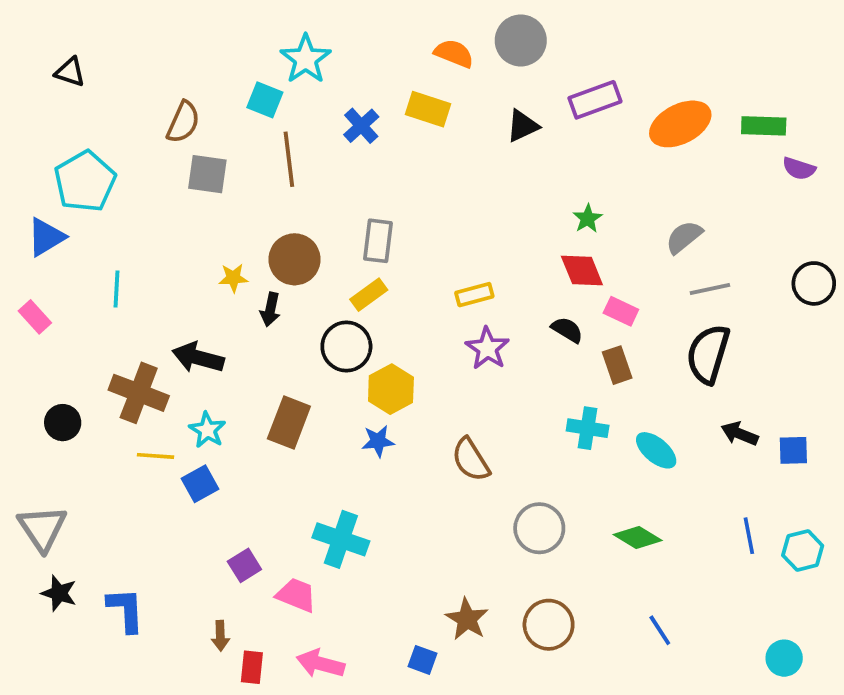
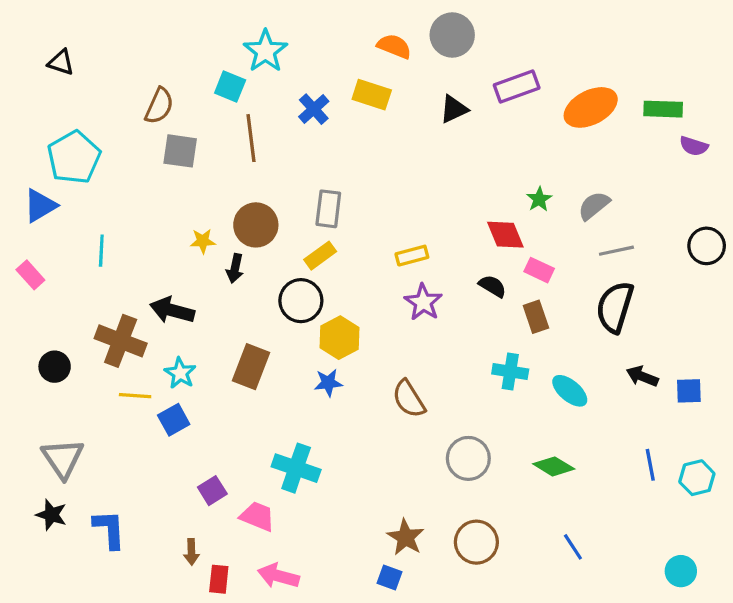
green star: (588, 219) -> (539, 199), moved
gray triangle: (42, 528) -> (63, 458), moved
blue square: (422, 660) -> (389, 578), moved

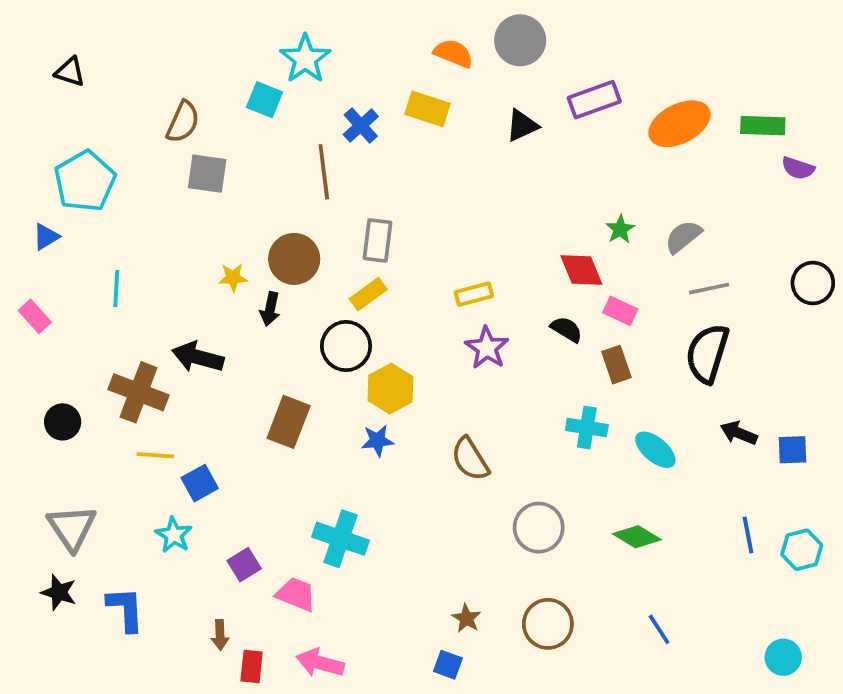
brown line: (251, 138) -> (324, 172), moved
blue triangle: (40, 206) -> (46, 237), size x0.7
cyan star: (180, 373) -> (174, 535), moved
brown star: (406, 537) -> (466, 618), size x0.7

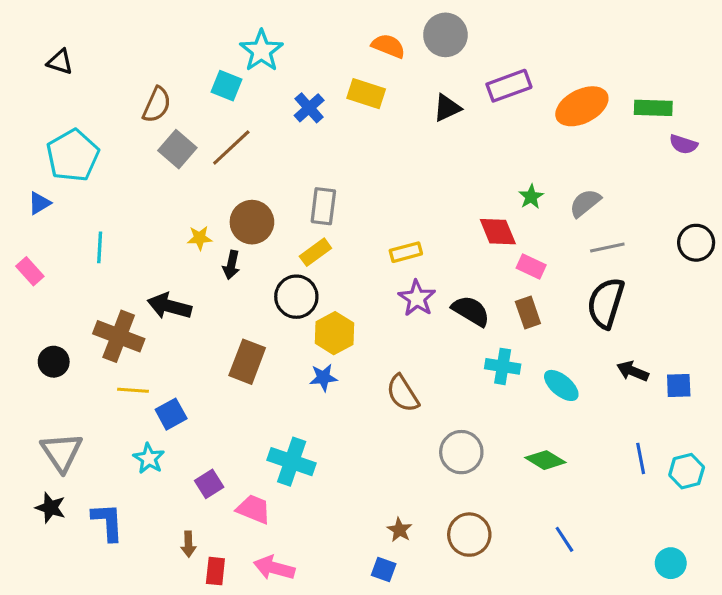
brown line: (324, 172) -> (231, 148), moved, turned 54
gray square: (207, 174) -> (177, 149), turned 33
black semicircle: (566, 329) -> (471, 311), moved, size x1.4

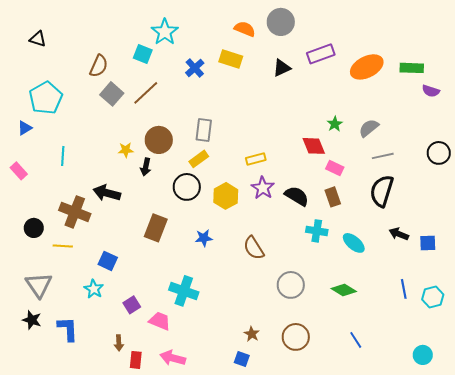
yellow hexagon: (334, 333) -> (226, 196), moved
yellow line: (133, 390) -> (63, 246), moved
blue square: (171, 414) -> (108, 261), turned -36

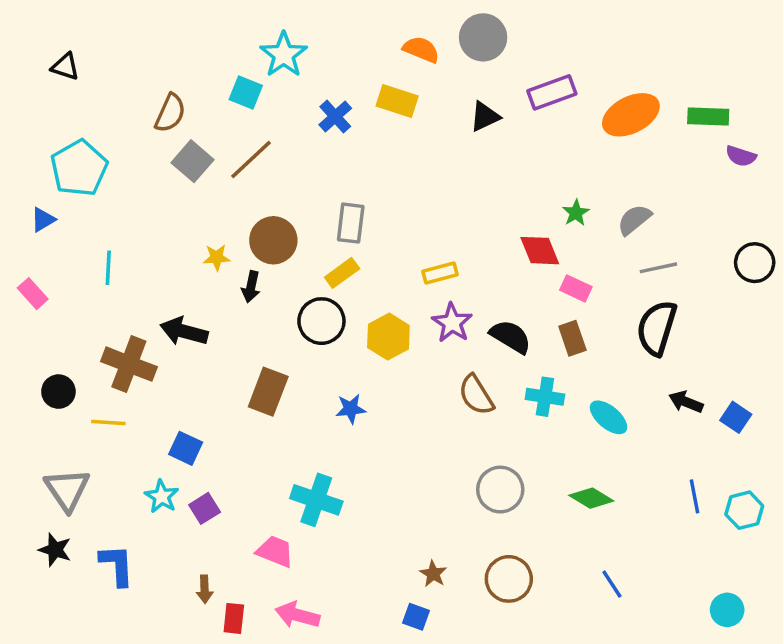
blue square: (428, 243) -> (736, 417), turned 36
brown semicircle: (254, 248) -> (476, 395), moved
purple square: (132, 305) -> (205, 508), moved

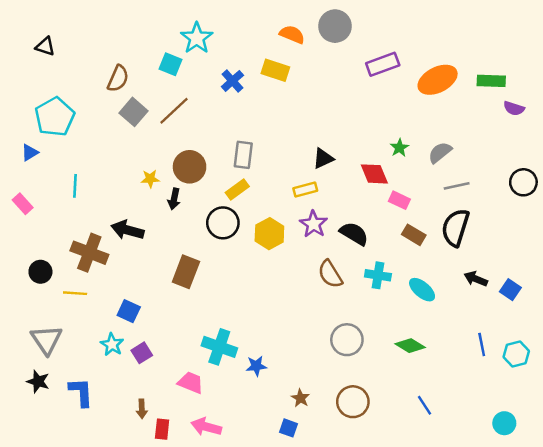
black triangle: (485, 117) -> (323, 158), moved
brown rectangle: (572, 338) -> (414, 235), moved, turned -40
blue star: (351, 409) -> (256, 366), moved

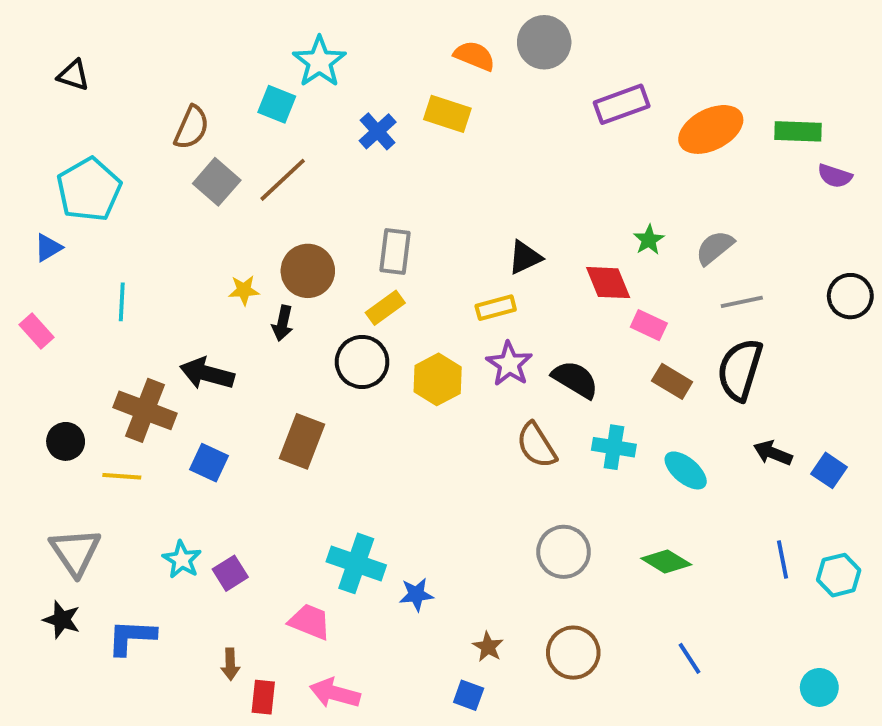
blue square: (129, 311) -> (209, 463), moved
blue L-shape: (81, 392) -> (131, 637), turned -84

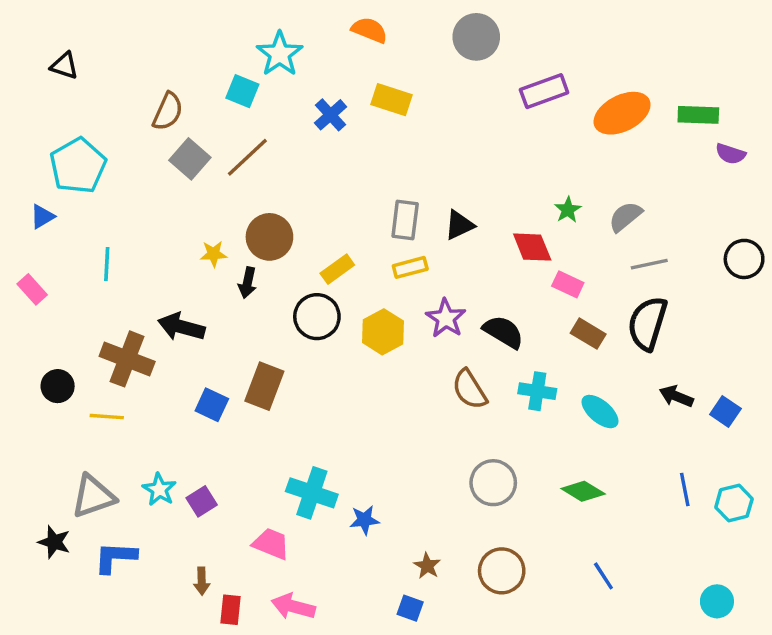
orange semicircle: (474, 56) -> (369, 30), moved
gray rectangle: (395, 252) -> (405, 220), moved
yellow rectangle: (496, 308) -> (410, 267), moved
blue square: (209, 463) -> (212, 405), moved
gray triangle: (75, 552) -> (93, 496), moved, turned 45

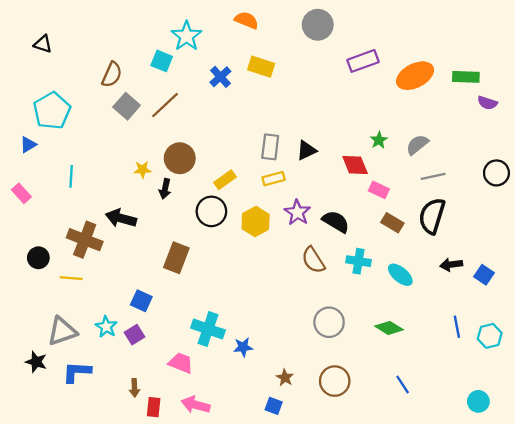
black arrow: (676, 396) -> (451, 265), turned -30
blue square: (212, 405) -> (141, 301), moved

